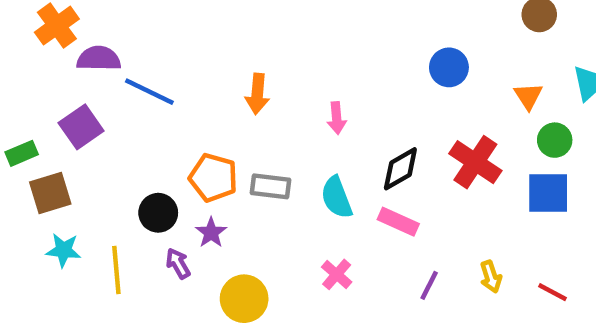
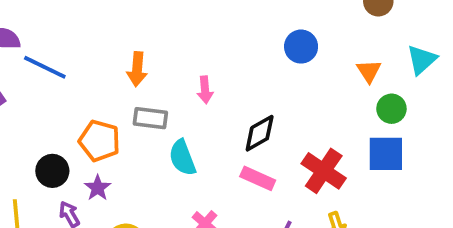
red cross: (475, 162) -> (324, 171), moved
gray rectangle: (271, 186) -> (150, 118), moved
cyan semicircle: (337, 197) -> (182, 158), moved

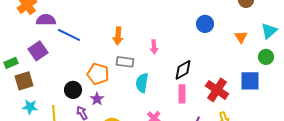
green circle: (391, 109) -> (266, 57), moved
cyan semicircle: (182, 158) -> (142, 83), turned 30
pink rectangle: (258, 178) -> (182, 94), turned 66

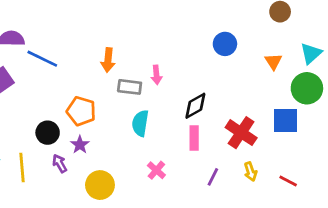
green circle: (266, 57) -> (307, 88), size x1.5
gray rectangle: (125, 62) -> (130, 87), moved

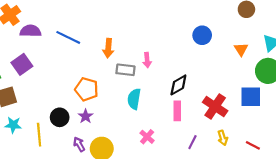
blue line: (42, 59) -> (68, 37), moved
black circle: (48, 133) -> (60, 117), moved
purple arrow: (60, 164) -> (79, 144), moved

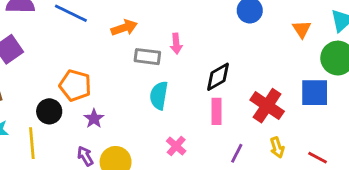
orange arrow: (108, 48) -> (124, 28), turned -114
orange pentagon: (87, 89) -> (75, 85), moved
black circle: (60, 117) -> (49, 111), moved

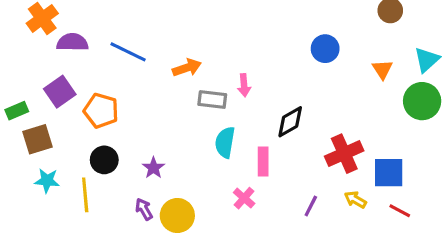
orange pentagon: (75, 85) -> (101, 111), moved
blue square: (315, 93) -> (389, 173), moved
red cross: (267, 106) -> (344, 154), turned 32
pink rectangle: (217, 111) -> (263, 161), moved
yellow arrow: (277, 147) -> (355, 200), turned 138

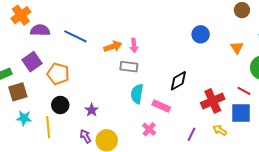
pink arrow: (244, 85) -> (134, 45), moved
pink rectangle: (263, 161) -> (161, 106), turned -66
red line: (400, 211) -> (244, 91), moved

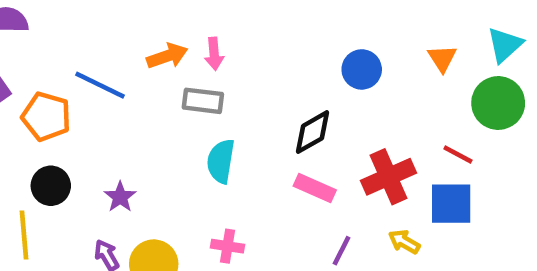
blue circle: (201, 34) -> (362, 69), moved
blue line: (75, 36) -> (100, 85), moved
pink rectangle: (161, 106) -> (315, 188), moved
pink cross: (149, 129) -> (228, 246), moved, turned -32

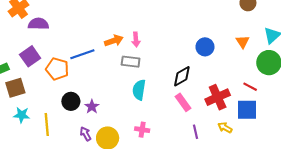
blue line: (100, 85) -> (82, 54), turned -45
black circle: (51, 186) -> (71, 101), moved
pink rectangle: (315, 188) -> (183, 102), turned 30
purple line: (342, 251) -> (196, 132), turned -40

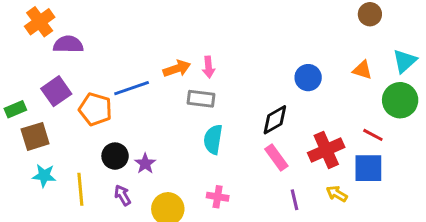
orange triangle: (243, 42) -> (362, 70), turned -40
purple arrow: (86, 134) -> (123, 195), moved

